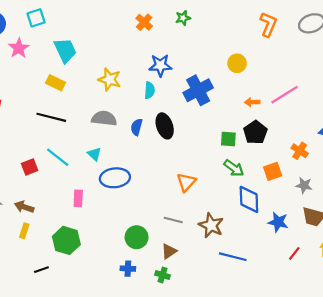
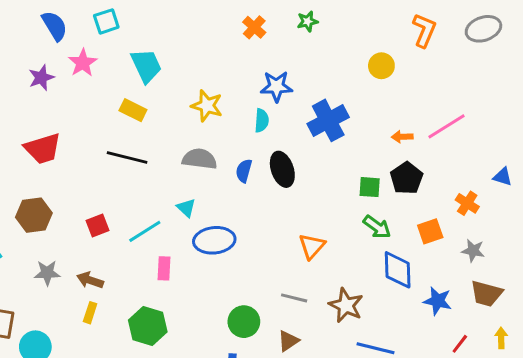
yellow circle: (237, 63) -> (381, 66), moved
cyan line: (58, 157) -> (145, 231), moved, turned -70

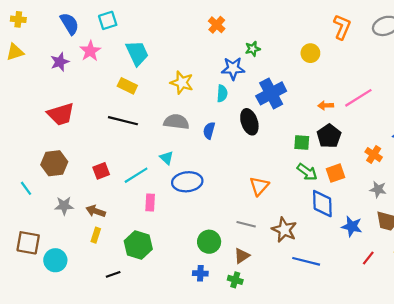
green star: (307, 21) -> (253, 49), moved
black ellipse: (282, 169) -> (249, 122), moved
orange square: (430, 231) -> (335, 173), moved

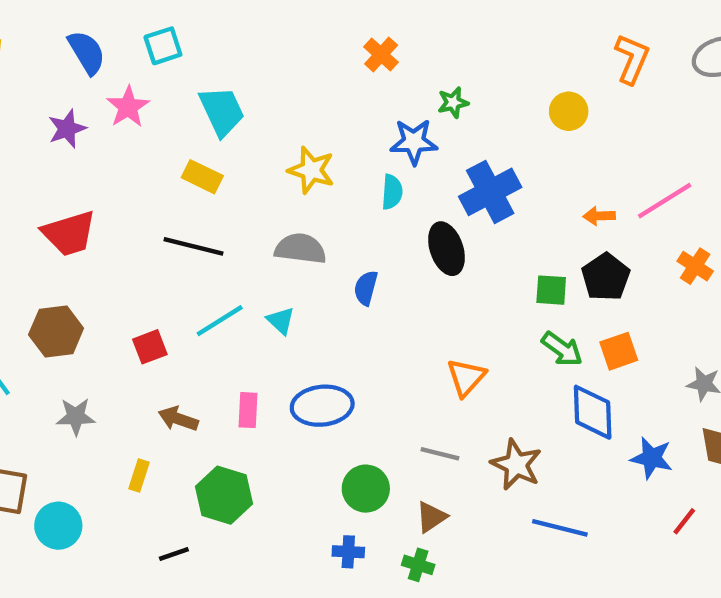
blue semicircle: (209, 131) -> (366, 288), moved
orange cross: (374, 155) -> (695, 266), moved
cyan line: (136, 175) -> (220, 321), moved
blue ellipse: (187, 182) -> (322, 406), moved
brown arrow: (96, 211) -> (178, 419), moved

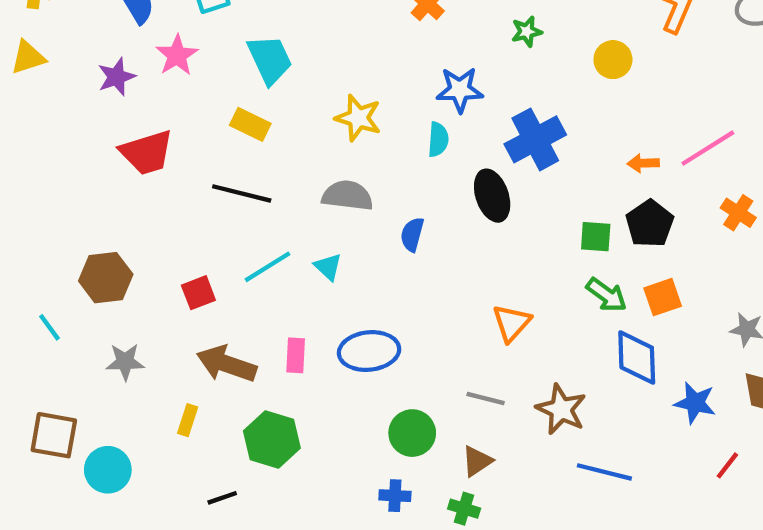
green star: (453, 103) -> (527, 32), moved
red trapezoid: (69, 233) -> (147, 152), moved
brown arrow: (178, 419) -> (227, 364), size x1.5

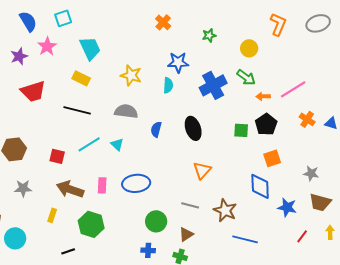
black ellipse: (492, 196) -> (193, 128), moved
red square: (198, 293) -> (57, 156), turned 35
green arrow: (606, 295) -> (246, 77), moved

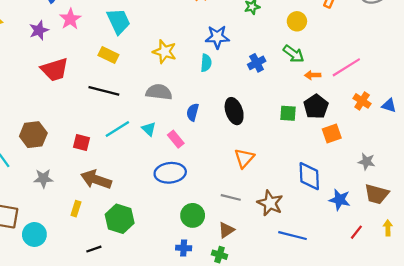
blue cross: (213, 85) -> (257, 63), size x0.6
orange square: (272, 158) -> (332, 134), moved
pink rectangle: (102, 185) -> (176, 139), moved, turned -42

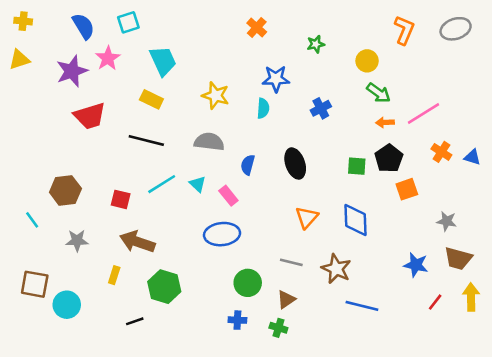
purple star: (39, 30) -> (72, 71), size x1.4
green arrow: (294, 54) -> (379, 93), moved
blue diamond: (309, 176) -> (355, 220), moved
yellow arrow: (388, 228) -> (471, 297), size x1.5

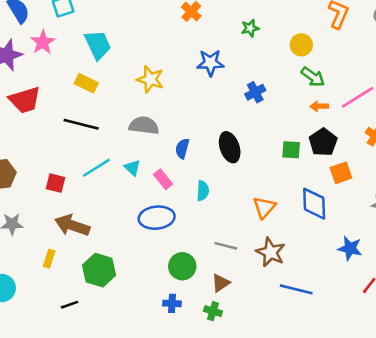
cyan semicircle: (263, 108) -> (203, 191), moved
orange triangle: (307, 217) -> (264, 207), moved
blue diamond: (355, 220) -> (314, 204), moved

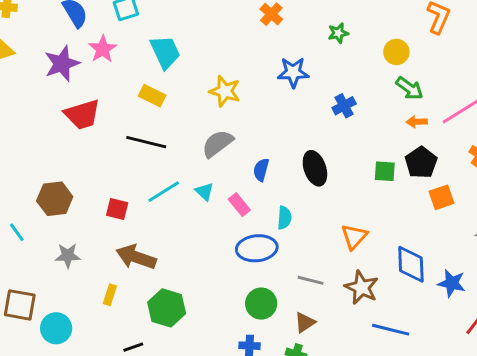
gray semicircle: (144, 125) -> (218, 144), turned -44
blue diamond: (314, 204) -> (411, 264), moved
blue ellipse: (157, 218) -> (257, 248), moved

